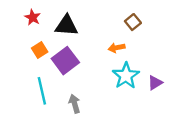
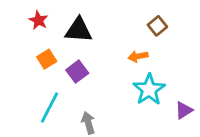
purple square: (65, 61) -> (77, 72), size x0.7
purple triangle: (155, 83) -> (184, 110), moved
cyan line: (42, 91) -> (49, 108), turned 40

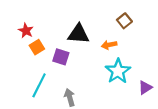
red star: (38, 20) -> (26, 31), moved
black triangle: (79, 30) -> (78, 34), moved
purple square: (77, 72) -> (61, 57), turned -35

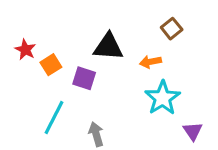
red star: (26, 31) -> (25, 50), moved
purple triangle: (145, 88) -> (193, 131), moved, turned -32

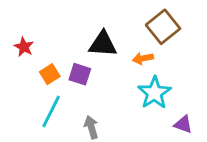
brown square: (172, 29) -> (163, 27), size x1.6
orange square: (51, 65) -> (50, 74), moved
purple triangle: (193, 131) -> (183, 124), turned -36

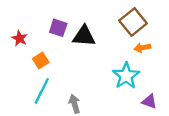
orange arrow: (143, 58) -> (142, 48), moved
purple square: (80, 74) -> (58, 28), moved

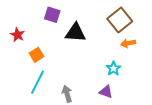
purple square: (58, 28) -> (52, 15), moved
cyan star: (126, 76) -> (113, 69), size x0.6
purple triangle: (149, 101) -> (106, 92), moved

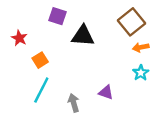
cyan star: (113, 69) -> (141, 73), moved
purple triangle: (106, 92) -> (106, 92), moved

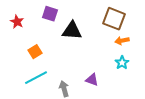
brown square: (131, 22) -> (114, 19), turned -30
red star: (19, 38) -> (17, 22), moved
cyan line: (41, 90) -> (36, 78), turned 35

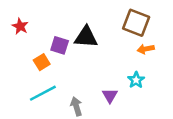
purple square: (50, 14) -> (60, 45), moved
cyan star: (122, 63) -> (136, 80), moved
purple triangle: (92, 80) -> (110, 96), turned 40

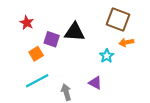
red star: (20, 26) -> (27, 23), moved
cyan star: (136, 80) -> (107, 56), moved
purple triangle: (110, 96) -> (95, 83), turned -32

